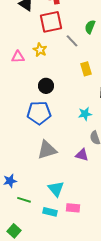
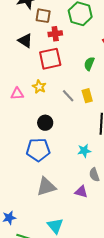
gray line: (72, 41) -> (68, 96), moved
yellow rectangle: (86, 69) -> (87, 96), moved

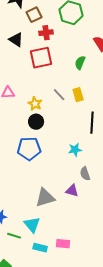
brown square: (43, 16) -> (34, 15), turned -35
yellow star: (39, 87) -> (35, 104), moved
gray triangle: (46, 187) -> (45, 198), moved
cyan triangle: (55, 226) -> (32, 225), moved

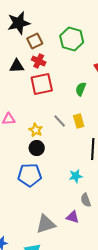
red cross: (46, 33) -> (39, 61), moved, turned 32
black triangle: (16, 40) -> (17, 66), turned -35

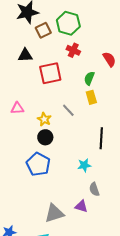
green hexagon: (72, 39) -> (68, 23), moved
red cross: (39, 61) -> (73, 50), moved
yellow rectangle: (79, 121) -> (91, 97), moved
blue pentagon: (30, 175) -> (38, 164), turned 30

